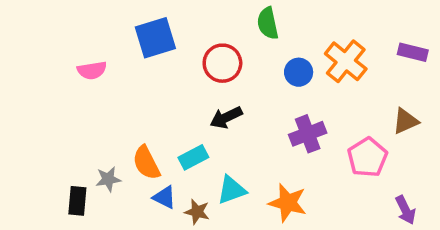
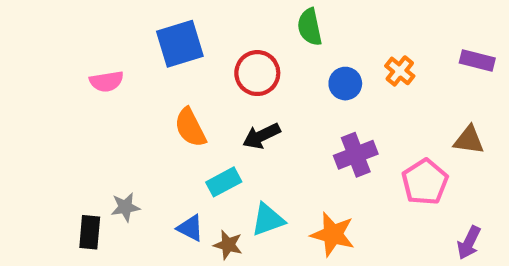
orange cross: (346, 61) -> (400, 71), size x0.6
brown triangle: (405, 121) -> (469, 140), turned 32
orange semicircle: (146, 163) -> (190, 128), moved
purple arrow: (405, 210) -> (469, 243), turned 52

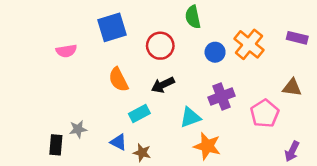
orange cross: (400, 71) -> (249, 44), size x1.6
cyan triangle: (268, 220) -> (190, 117), moved

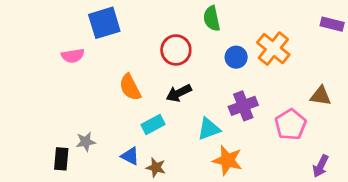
blue square: (112, 27) -> (104, 23), moved
purple rectangle: (297, 38) -> (332, 24), moved

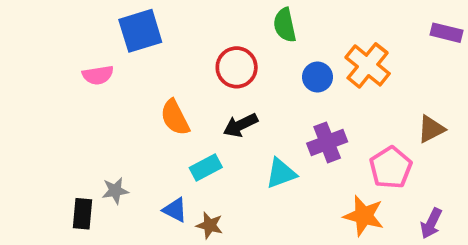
brown triangle: (321, 96) -> (431, 129), turned -35
orange star: (227, 160) -> (364, 216), moved

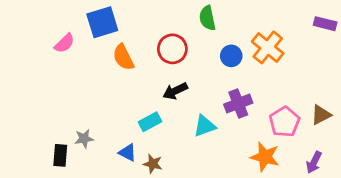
pink semicircle: (98, 75) -> (64, 43), moved, turned -35
orange semicircle: (175, 117) -> (123, 57), moved
brown triangle: (431, 129) -> (321, 115), moved

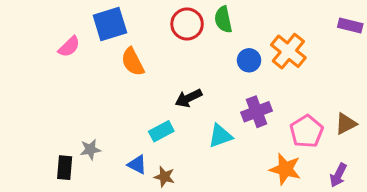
red circle: (172, 49) -> (187, 24), moved

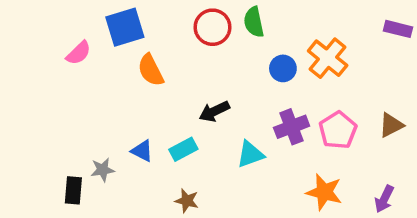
brown triangle: (346, 124) -> (391, 125), moved
pink pentagon: (306, 131) -> (338, 130), moved
blue triangle: (137, 165) -> (142, 151), moved

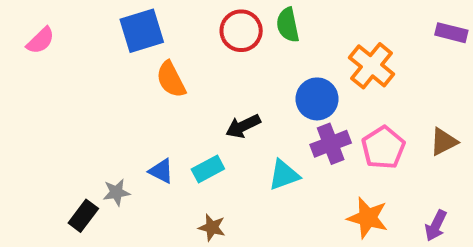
pink semicircle: (79, 53) -> (40, 41), moved
blue circle: (283, 68) -> (317, 99), moved, size x1.4
black rectangle: (73, 190) -> (83, 216), turned 32

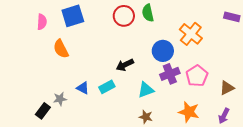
pink semicircle: (40, 41) -> (42, 22), moved, turned -42
orange semicircle: (171, 79) -> (61, 49), moved
brown triangle: (444, 142) -> (227, 88), moved
brown star: (212, 227) -> (146, 117), moved

